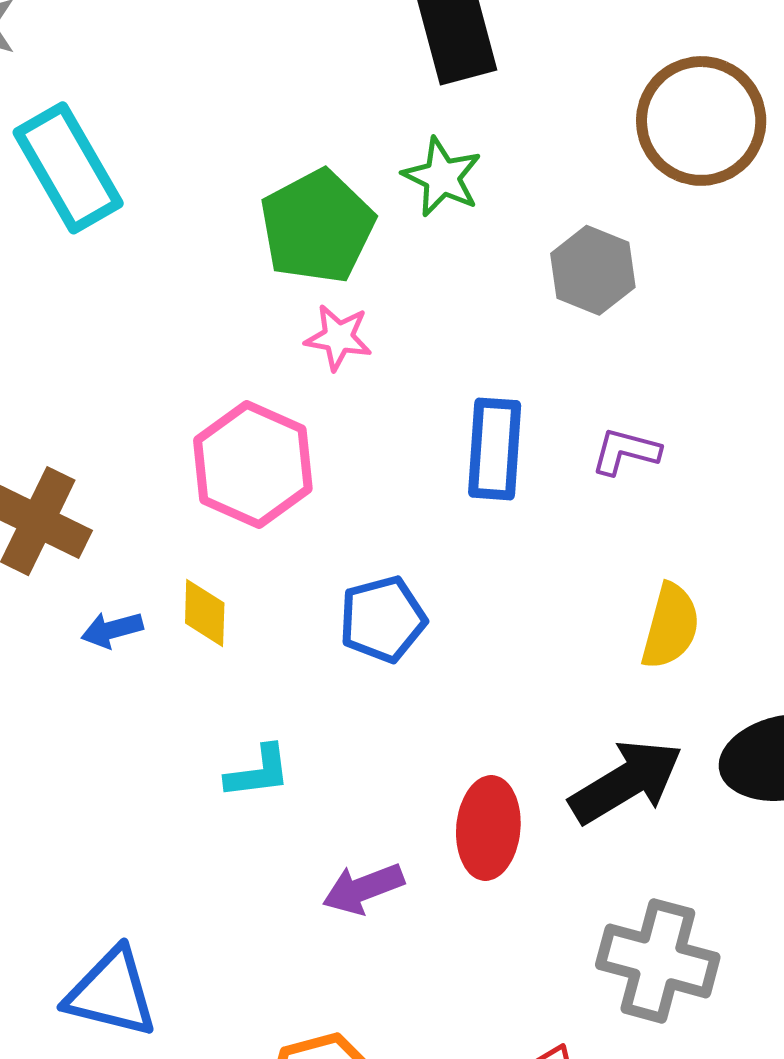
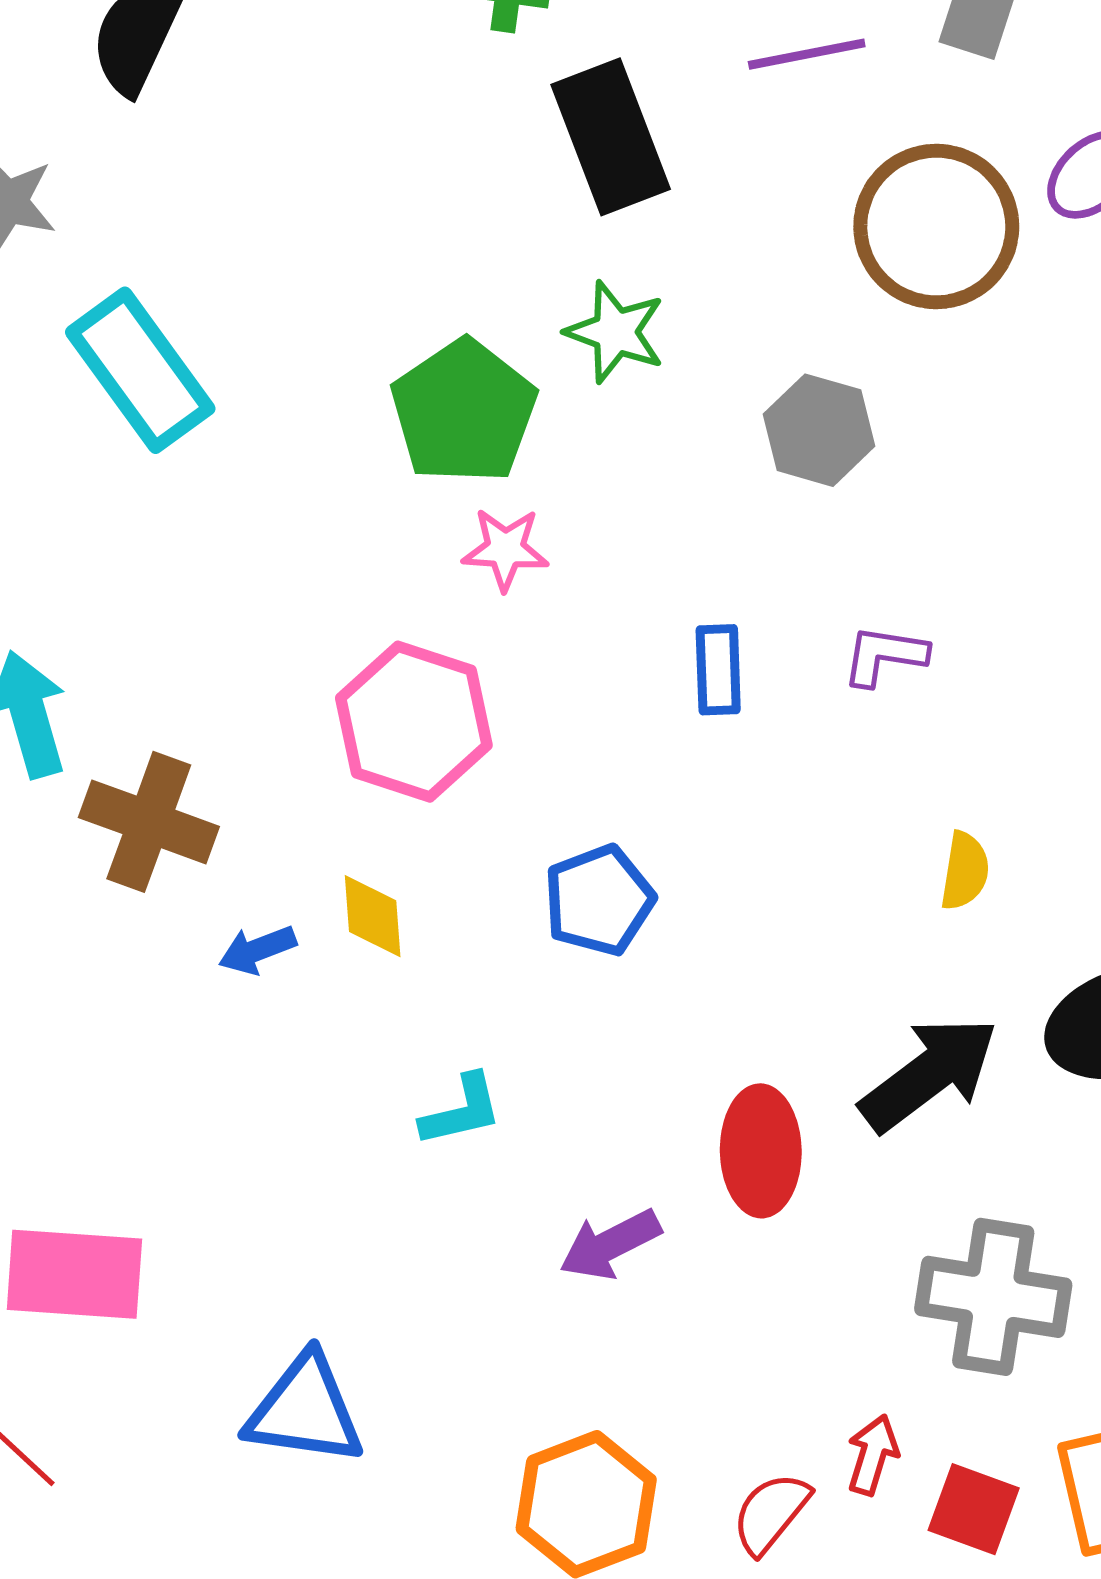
blue rectangle: (495, 449) -> (718, 670), size x0.7
yellow semicircle: (670, 626) -> (965, 871), size x0.7

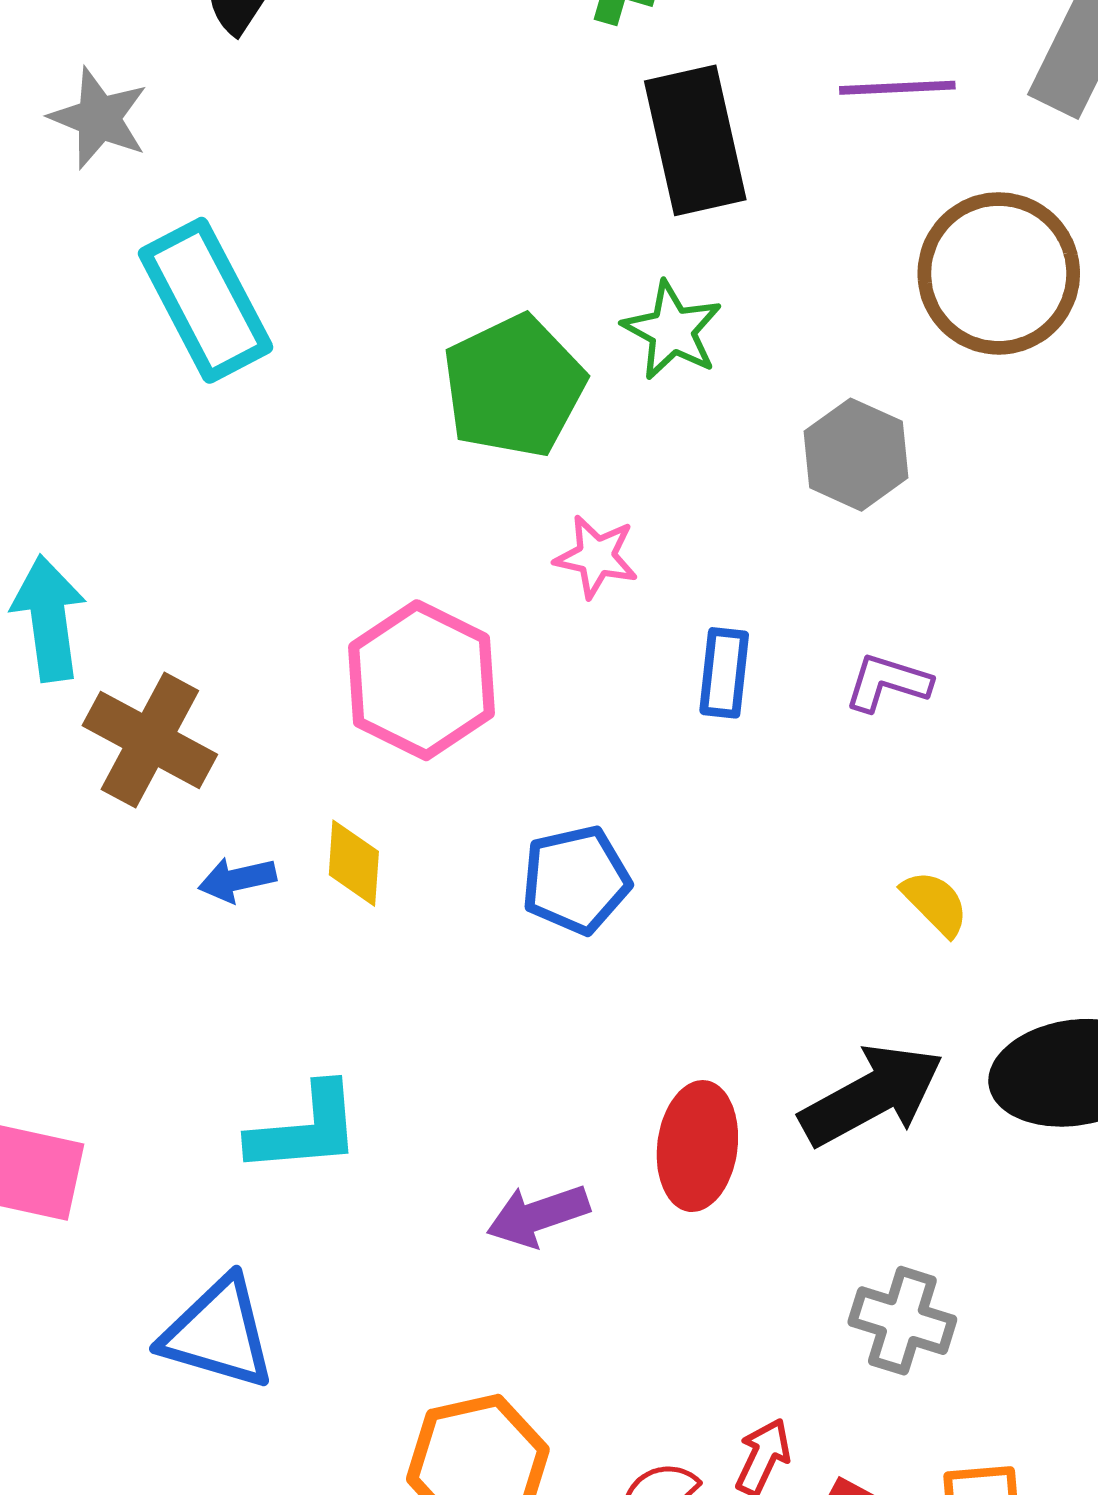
pink star: (505, 549) -> (596, 557), moved
yellow semicircle: (965, 871) -> (935, 903), turned -62
cyan L-shape: (462, 1111) -> (305, 1129), moved, size x1.4
gray cross: (993, 1297) -> (902, 1321), size x0.7

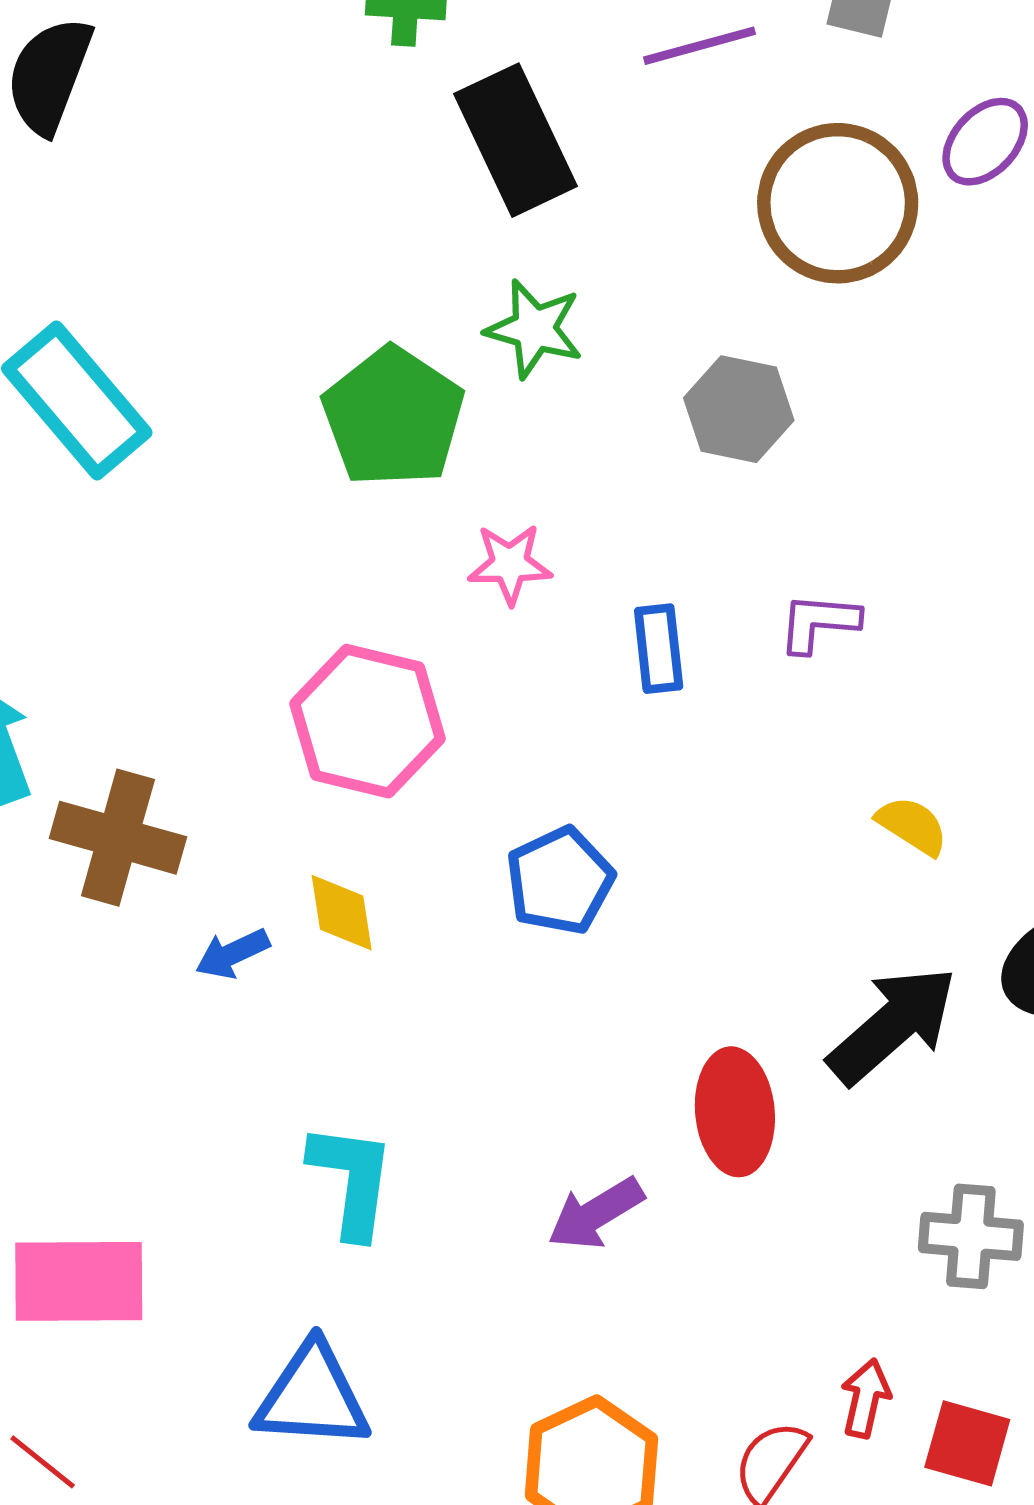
cyan L-shape: (305, 1129) -> (352, 1180), turned -65

